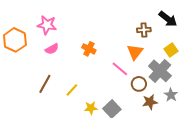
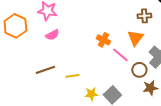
orange cross: (89, 49) -> (103, 40), moved
brown line: (45, 84) -> (45, 70), turned 42
yellow line: (72, 90) -> (72, 76), turned 40

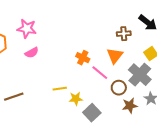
brown line: (45, 70) -> (14, 97), moved
yellow line: (72, 76) -> (60, 89), moved
yellow star: (91, 94) -> (76, 99), moved

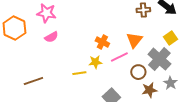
brown cross: (124, 34) -> (143, 10), moved
pink line: (100, 73) -> (119, 57), turned -66
yellow star: (76, 99) -> (95, 62), moved

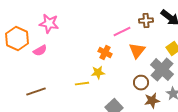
pink semicircle: (51, 37) -> (40, 51), moved
pink line: (119, 57) -> (122, 32), moved

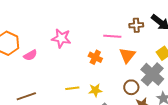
pink star: (49, 24) -> (61, 38), moved
pink line: (122, 32) -> (112, 36), turned 30
yellow star: (98, 73) -> (95, 90), moved

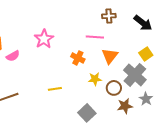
brown cross: (136, 25) -> (109, 16), moved
pink star: (61, 38) -> (44, 39), turned 30
yellow star: (95, 90) -> (95, 79), moved

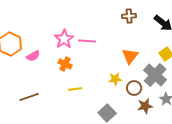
pink line: (95, 37) -> (87, 41), moved
orange cross: (78, 58) -> (65, 64), moved

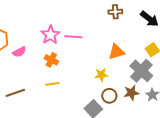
orange triangle: (130, 56) -> (116, 52), turned 36
brown circle: (134, 88) -> (109, 96), moved
yellow line: (75, 89) -> (52, 84), moved
brown star: (145, 106) -> (131, 93), moved

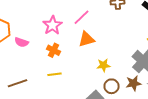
pink line: (73, 37) -> (82, 17), moved, turned -48
pink semicircle: (19, 52) -> (22, 42), turned 48
orange triangle: (116, 52) -> (86, 39), moved

